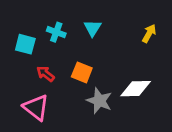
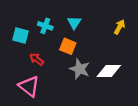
orange square: (82, 72) -> (68, 46), moved
gray star: (99, 101) -> (80, 69), moved

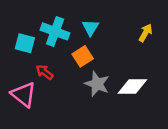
cyan cross: (45, 26) -> (55, 31), size x1.5
orange square: (68, 46) -> (83, 56), turned 35
pink triangle: (29, 86) -> (24, 94), moved

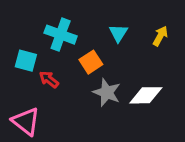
cyan triangle: (90, 28) -> (118, 33), moved
cyan square: (25, 43) -> (26, 61), moved
pink triangle: (24, 94) -> (26, 121), moved

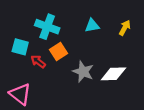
cyan triangle: (118, 33) -> (92, 26), turned 48
orange square: (91, 62) -> (58, 51), moved

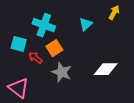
cyan triangle: (92, 26) -> (86, 24), turned -32
yellow arrow: (125, 28) -> (114, 12), moved
gray star: (83, 72) -> (62, 72), moved

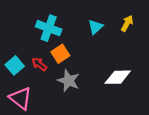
yellow arrow: (114, 12) -> (127, 23), moved
cyan square: (19, 44) -> (15, 65), moved, turned 35

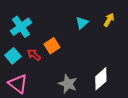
cyan cross: (49, 28) -> (21, 27), moved, turned 35
white diamond: (118, 77) -> (101, 79), moved, turned -40
gray star: (69, 81) -> (68, 84), moved

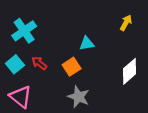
cyan triangle: (82, 23) -> (87, 44), moved, turned 32
orange square: (52, 46) -> (72, 67), moved
white diamond: (101, 79) -> (129, 71), moved

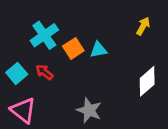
cyan cross: (24, 31) -> (44, 35), moved
orange square: (72, 67) -> (73, 48), moved

